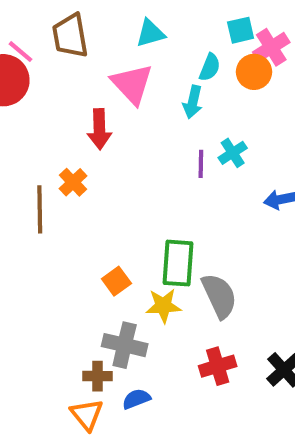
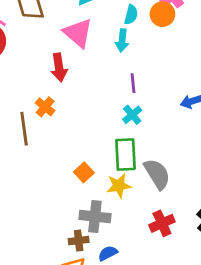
cyan cross: (233, 153) -> (132, 115), moved

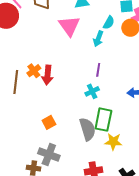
red arrow: (59, 67) -> (47, 75), moved
green rectangle: (125, 155) -> (103, 120), moved
gray semicircle: (157, 174) -> (87, 129), moved
yellow star: (119, 186) -> (113, 142), moved

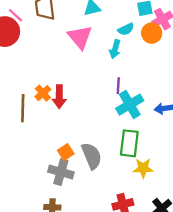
cyan semicircle: (109, 23) -> (126, 29), turned 40
cyan cross: (92, 91) -> (130, 105), moved, size x1.6
gray semicircle: (87, 129) -> (92, 156), moved
gray cross: (49, 155) -> (61, 172), moved

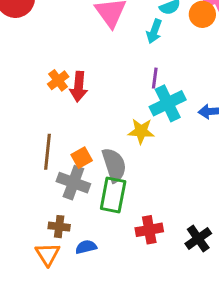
brown line: (23, 108) -> (47, 152), moved
green rectangle: (129, 143) -> (113, 195), moved
yellow star: (143, 168) -> (141, 131), moved

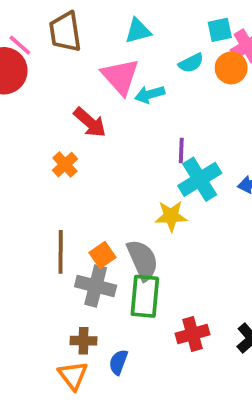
cyan arrow: (154, 31) -> (150, 94), moved, turned 60
red arrow: (79, 87) -> (90, 122), moved, turned -48
blue semicircle: (86, 247) -> (118, 362), turned -50

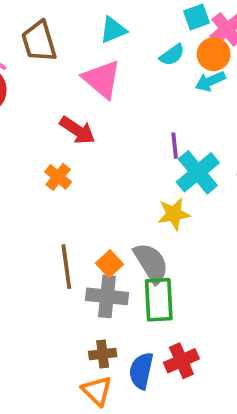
cyan arrow: (150, 94) -> (210, 81), moved
red cross: (193, 334) -> (181, 361), moved
blue semicircle: (118, 362) -> (141, 371), size x1.4

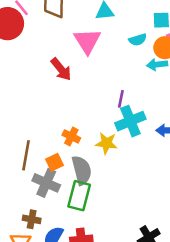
orange cross: (58, 177) -> (71, 136), moved, turned -30

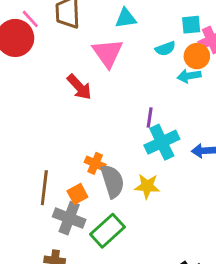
yellow star: (106, 143) -> (147, 186), moved
gray semicircle: (82, 170) -> (112, 181), moved
green rectangle: (79, 196) -> (108, 231), turned 36

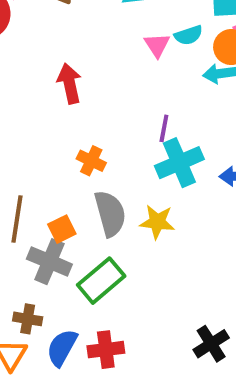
pink triangle: (108, 53) -> (157, 45), moved, size x0.6
red arrow: (79, 87) -> (69, 83), turned -152
orange cross: (95, 163) -> (91, 161), moved

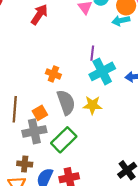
red arrow: (69, 83) -> (39, 15), moved, turned 50
gray cross: (49, 262) -> (34, 131), turned -30

